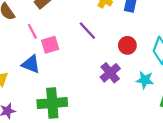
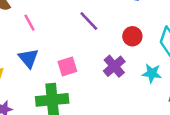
pink square: (50, 45) -> (67, 66), moved
blue triangle: (31, 64) -> (28, 58), turned 30

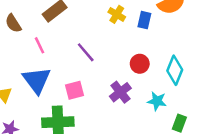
purple line: (89, 21) -> (86, 52), moved
blue triangle: (28, 58) -> (37, 80), size x1.4

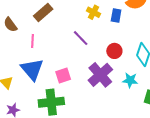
pink line: (39, 45) -> (33, 41), turned 32
purple line: (86, 52) -> (81, 38), moved
purple cross: (120, 92) -> (100, 75), size x1.4

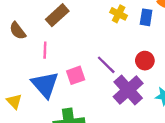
purple line: (81, 38) -> (106, 65), moved
pink square: (63, 75) -> (76, 75), moved

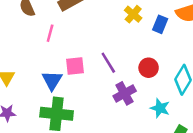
blue triangle: (45, 85) -> (52, 80), moved, size x0.7
purple cross: (128, 90) -> (125, 93), size x0.7

